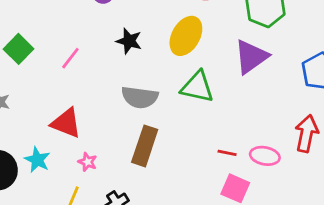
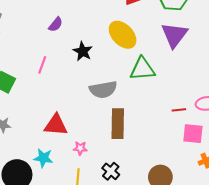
yellow ellipse: (186, 36) -> (123, 35), turned -56
black star: (129, 41) -> (83, 51), turned 30
pink line: (70, 58) -> (42, 65), moved

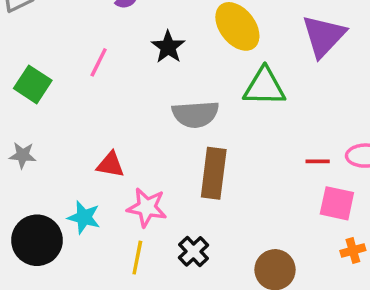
red triangle: (56, 125) -> (110, 165), size x0.7
pink star: (80, 148) -> (147, 207), size x1.6

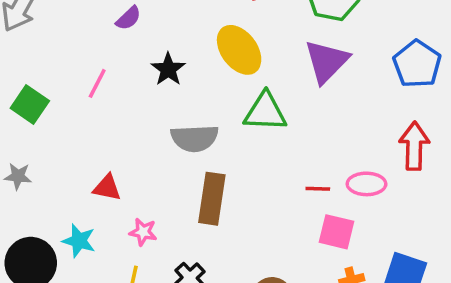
pink star: (147, 207) -> (143, 232), size x0.7

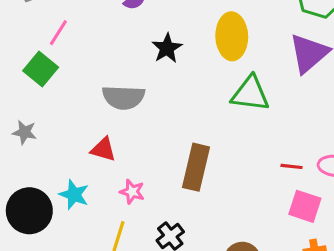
yellow ellipse: (239, 50) -> (232, 36), turned 30
pink line: (97, 83) -> (58, 33), moved
gray semicircle: (195, 138) -> (123, 97), moved

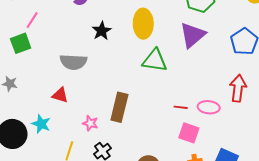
green square: (41, 69) -> (21, 43), turned 30
pink star: (132, 192) -> (90, 123), moved

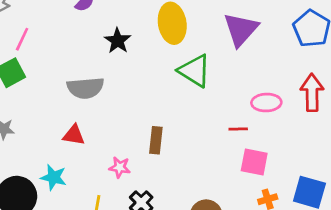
green triangle: (155, 60) -> (195, 71), turned 32
brown rectangle: (119, 107) -> (156, 140), size x0.7
pink ellipse: (209, 107) -> (266, 103), moved

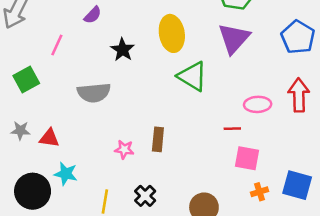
pink line: (22, 39) -> (57, 45), moved
red triangle: (74, 135) -> (49, 138), moved
pink star: (120, 167) -> (124, 149), moved

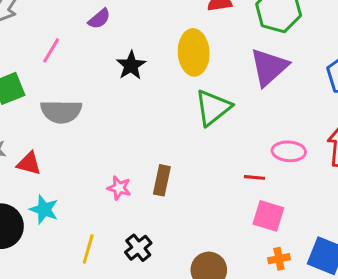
green triangle: (192, 76) -> (213, 108), turned 44
gray semicircle: (94, 93) -> (61, 112), moved

